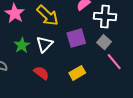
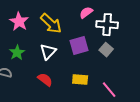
green star: (22, 45) -> (17, 53), moved
pink line: (114, 62) -> (109, 90), moved
yellow rectangle: (77, 73) -> (80, 80), turned 35

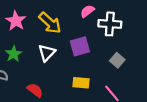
gray square: (106, 50) -> (117, 60), moved
red semicircle: (45, 80) -> (35, 90), moved

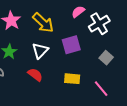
white cross: (110, 24) -> (99, 24), turned -35
red semicircle: (35, 90) -> (35, 75), moved

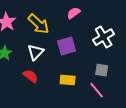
white cross: (99, 24) -> (104, 37), moved
gray square: (106, 58) -> (102, 70), moved, turned -32

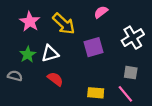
white triangle: (36, 52) -> (50, 53), moved, turned 30
yellow rectangle: (68, 80) -> (96, 93), moved

